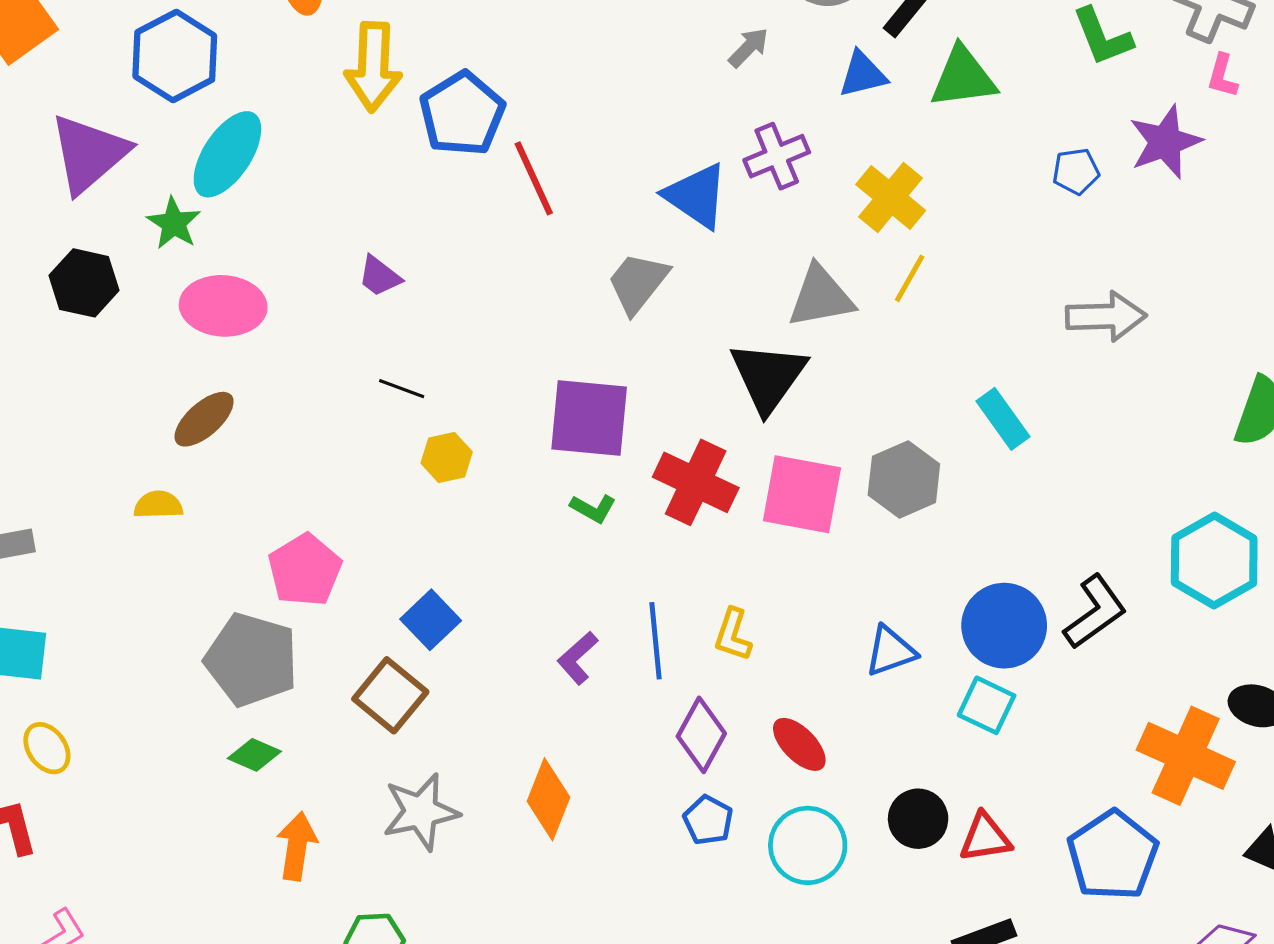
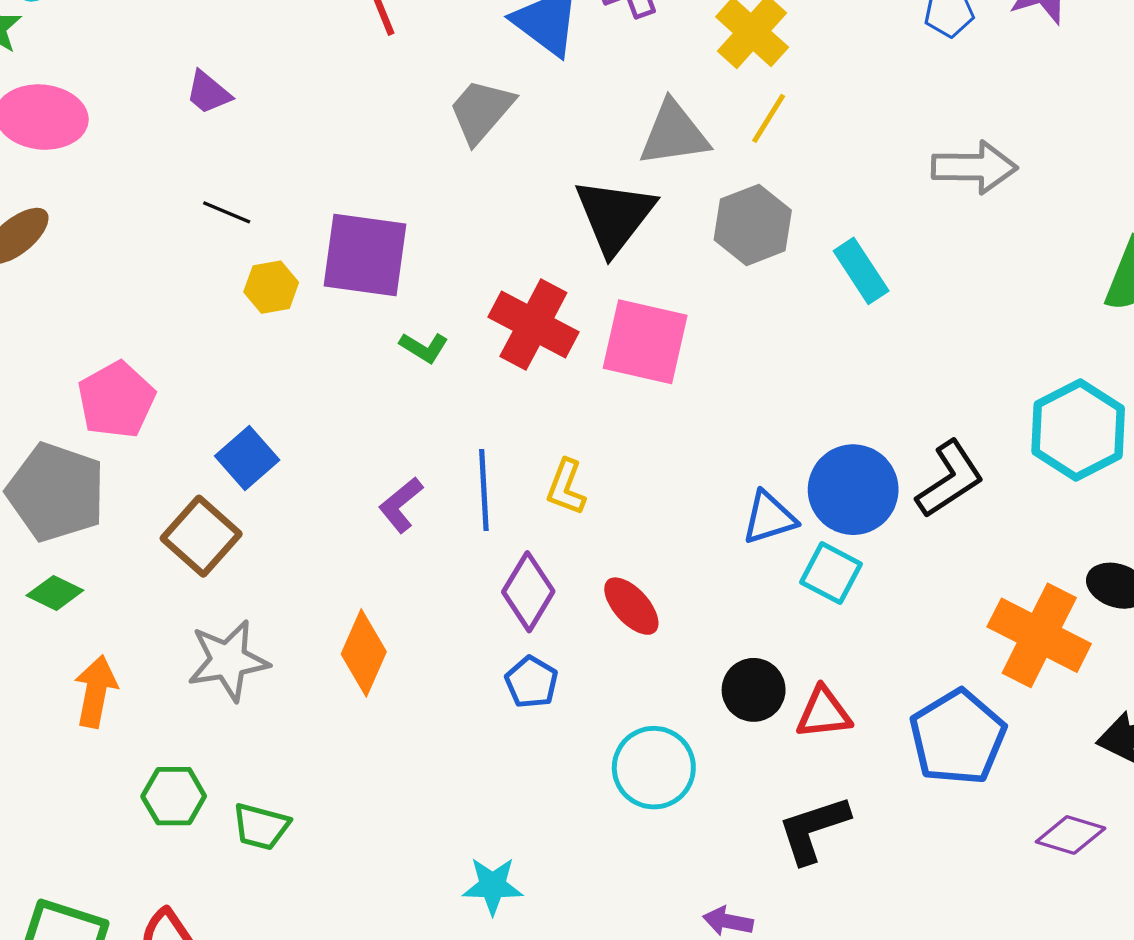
purple square: (589, 418) -> (365, 255), moved
gray hexagon: (904, 479) -> (753, 225), moved
blue triangle: (890, 651) -> (769, 518), moved
cyan circle: (808, 845) -> (654, 768), moved

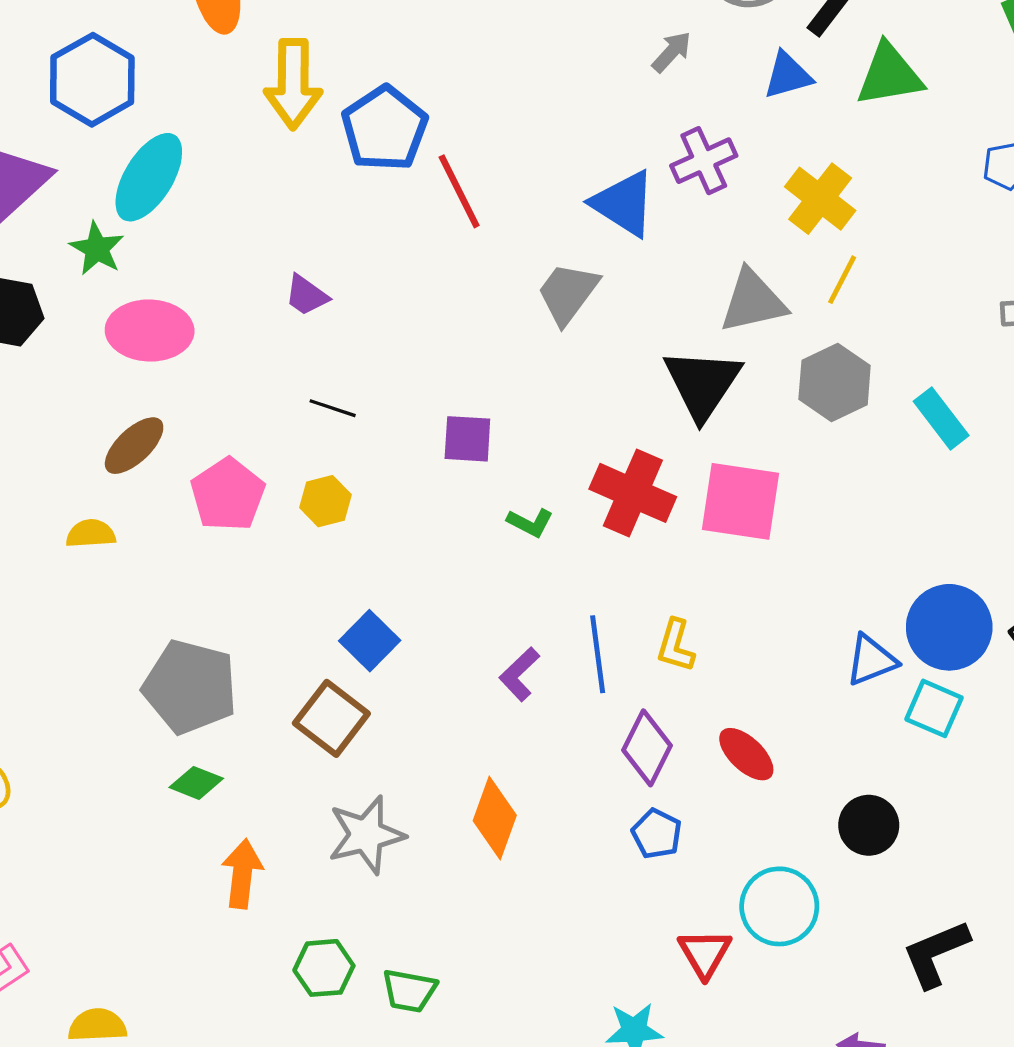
purple square: (365, 255) -> (467, 439), size x0.6
yellow hexagon: (271, 287) -> (325, 501), moved
pink pentagon: (116, 400) -> (228, 495), moved
red triangle: (824, 713) -> (705, 953), moved, turned -50

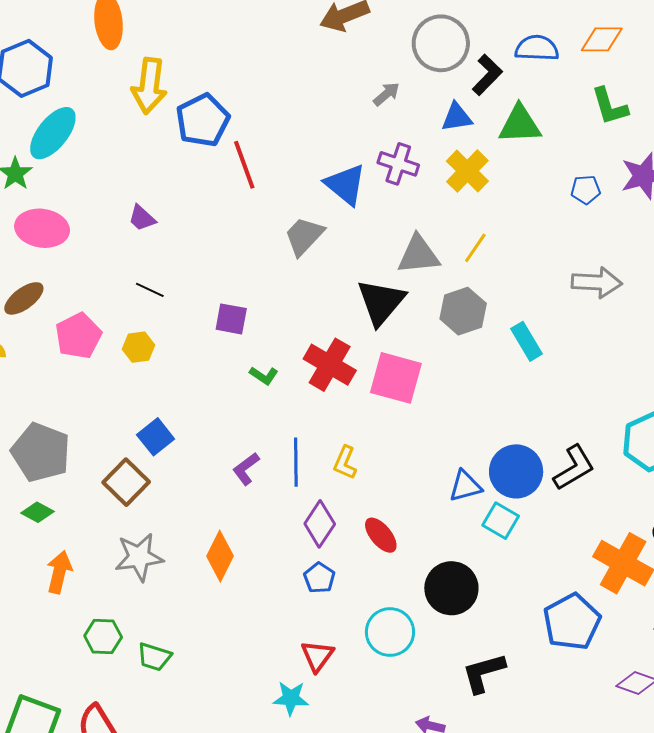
purple cross: (704, 161) -> (398, 164), turned 36
yellow cross: (820, 199) -> (467, 171), moved
black circle: (869, 825) -> (451, 588), size x1.4
red triangle: (705, 953) -> (317, 656), moved

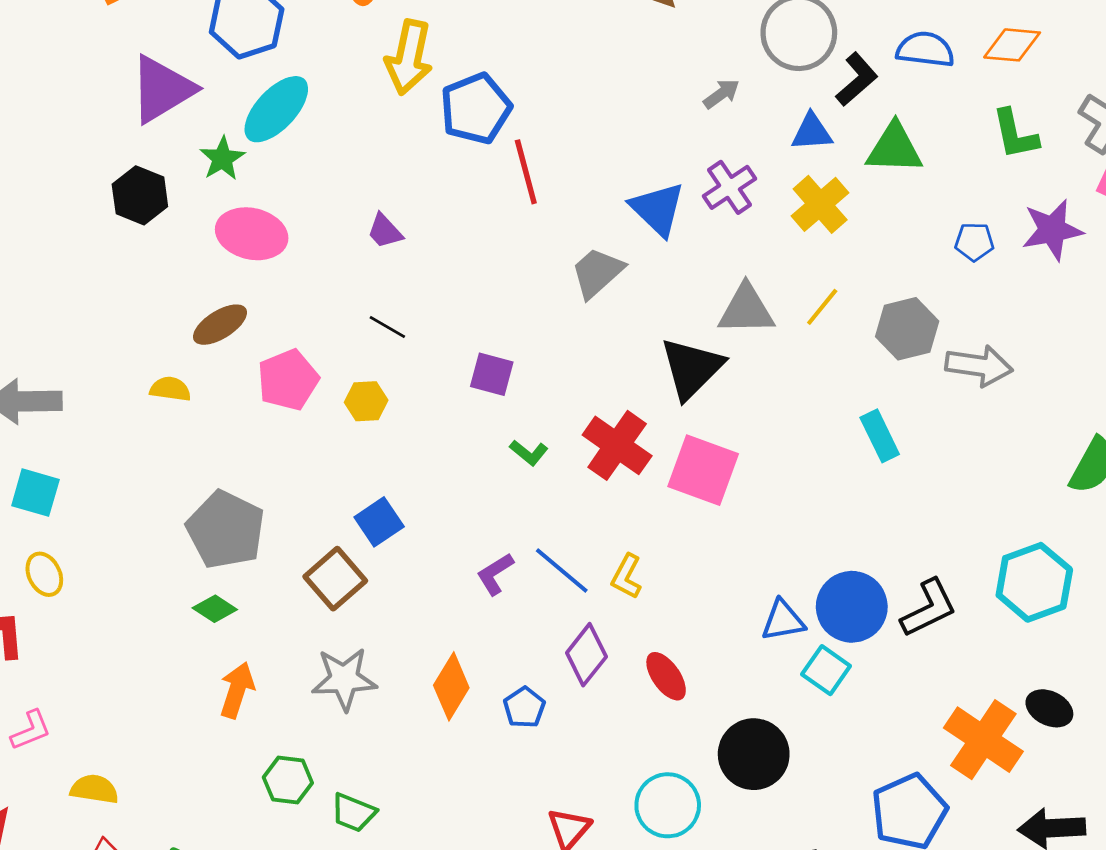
purple cross: (398, 164) -> (730, 187), turned 33
gray hexagon: (463, 311) -> (907, 329), moved
blue line: (296, 462) -> (562, 571), turned -54
blue pentagon: (319, 578) -> (524, 708), moved

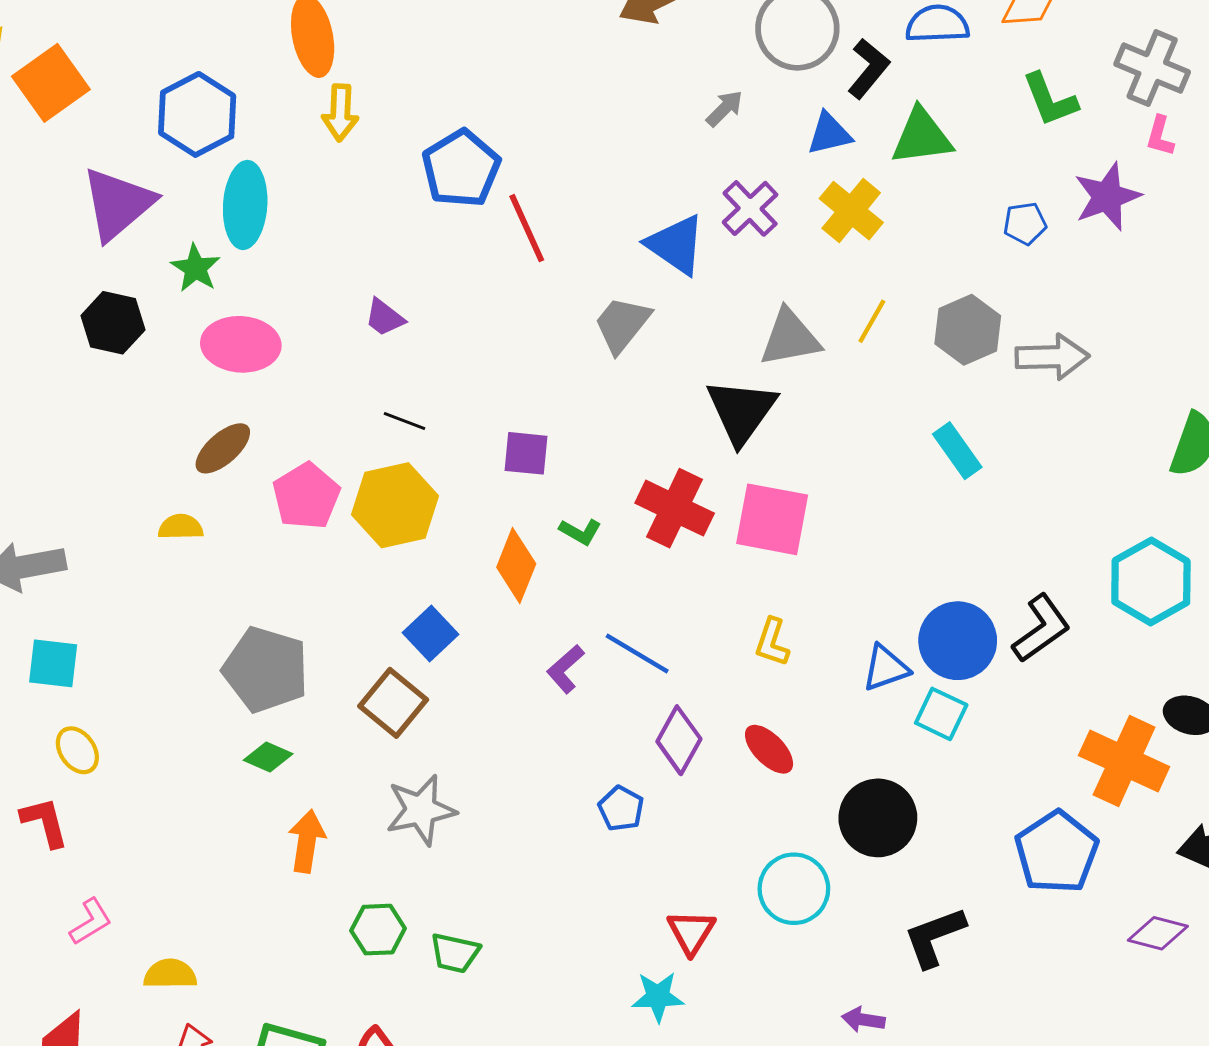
yellow arrow: (409, 57) -> (340, 113), moved, size x0.7
cyan ellipse: (276, 109) -> (245, 205), turned -30
yellow hexagon: (366, 401) -> (395, 505), size x1.8
yellow L-shape: (627, 576) -> (772, 642), moved
orange diamond: (451, 686) -> (516, 565), moved

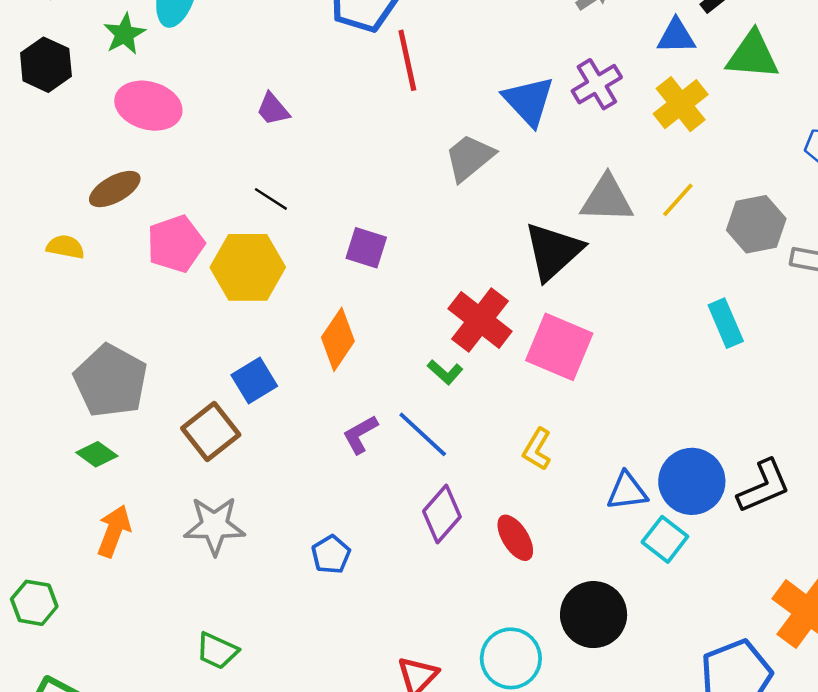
green L-shape: (580, 532) -> (445, 372), moved
blue pentagon: (621, 809) -> (331, 554), moved
green hexagon: (378, 930) -> (34, 603), moved

